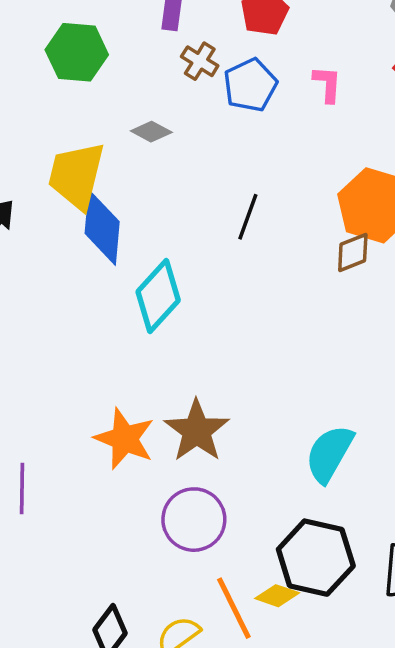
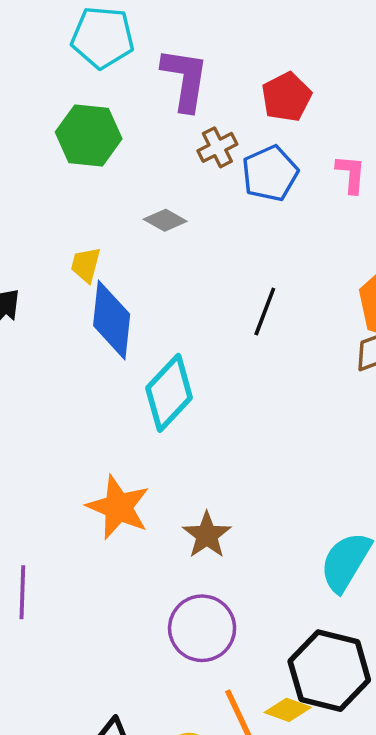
brown cross: (200, 61) -> (217, 147), turned 30
yellow trapezoid: (76, 175) -> (86, 265), size x0.5
brown star: (197, 431) -> (207, 535), size x0.7
orange star: (125, 439) -> (118, 507), moved

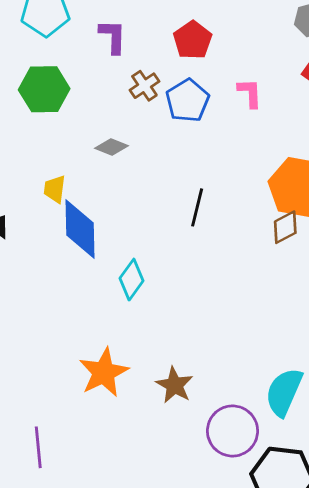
purple L-shape: (185, 79) -> (113, 36), size x0.7
cyan diamond: (169, 393) -> (131, 280), size x0.7
orange star: (118, 507) -> (104, 372), turned 30
purple circle: (202, 628) -> (233, 431), moved

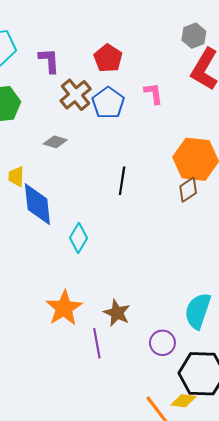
brown cross: (144, 86) -> (76, 95), size x1.4
purple circle: (233, 431) -> (162, 343), size x0.7
purple line: (38, 447) -> (97, 343), moved

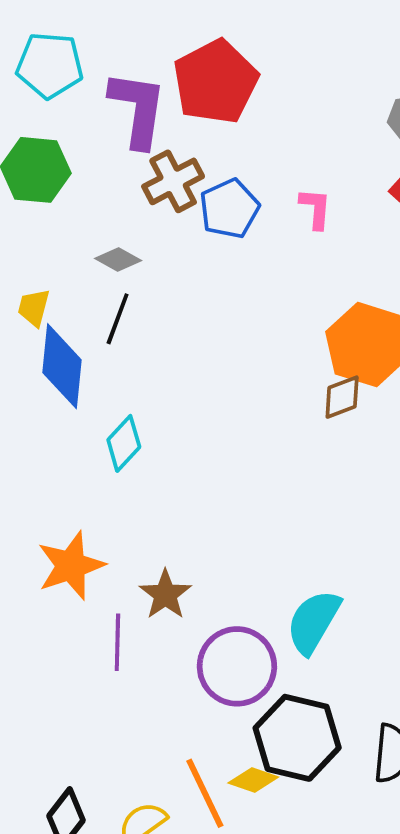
red pentagon: (108, 58) -> (216, 82), moved, size x1.6
purple L-shape: (49, 61) -> (138, 109), size x1.6
black line: (122, 181) -> (118, 319), moved
purple circle: (162, 343) -> (237, 666), size x1.6

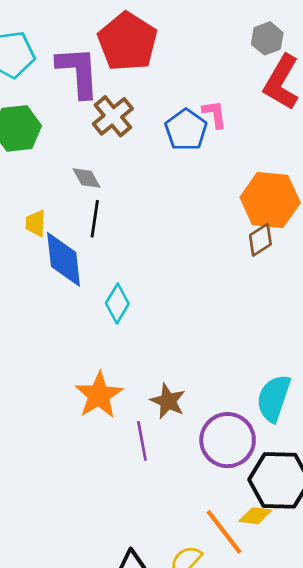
blue pentagon: (229, 209) -> (186, 130), moved
gray diamond: (118, 259) -> (87, 178), turned 44

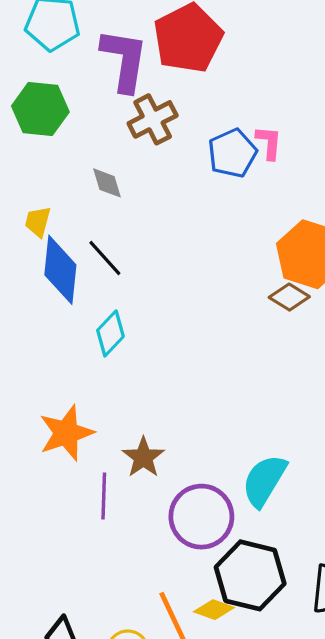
black line: (95, 219) -> (105, 258), moved, turned -63
brown diamond: (260, 240) -> (289, 297), turned 52

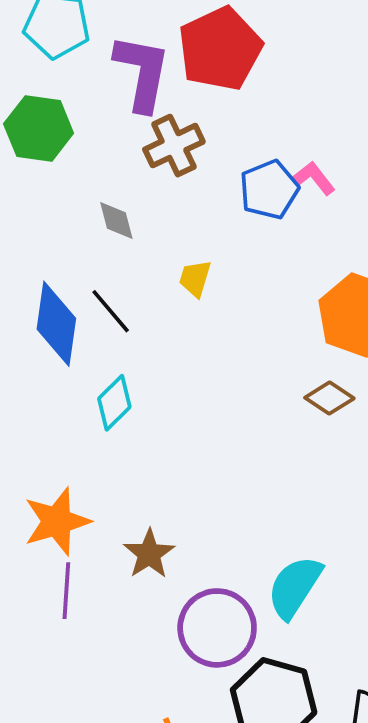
pink L-shape: (269, 143) -> (314, 178), turned -45
yellow trapezoid: (38, 222) -> (195, 278), moved
brown diamond: (289, 297) -> (329, 398), moved
purple line: (104, 496) -> (66, 591), moved

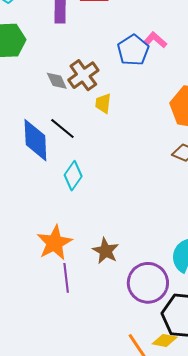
brown cross: (174, 146) -> (83, 75), moved

